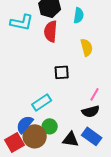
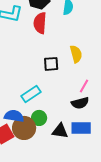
yellow semicircle: (87, 47) -> (76, 54), moved
blue semicircle: (25, 124) -> (14, 116), turned 60
blue rectangle: (92, 136) -> (81, 128), turned -36

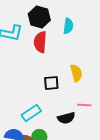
pink line: (84, 86) -> (84, 105), turned 64
black semicircle: (80, 103) -> (66, 118), moved

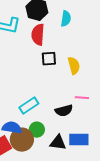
black square: (51, 83) -> (49, 59), moved

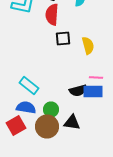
cyan rectangle: (29, 106) -> (29, 86), moved, turned 72
brown circle: (22, 140) -> (47, 126), moved
blue rectangle: (79, 140) -> (93, 92), moved

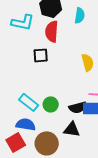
black square: (63, 38) -> (41, 55), moved
green circle: (51, 110) -> (51, 104), moved
black triangle: (72, 122) -> (72, 129), moved

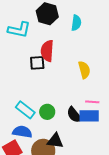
red semicircle: (52, 31) -> (47, 51), moved
black semicircle: (78, 107) -> (74, 115), turned 66
black triangle: (72, 129) -> (55, 141), moved

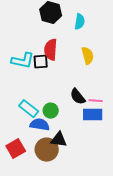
cyan L-shape: (19, 30) -> (23, 61), moved
yellow semicircle: (84, 70) -> (88, 56), moved
black semicircle: (74, 115) -> (78, 97), moved
blue semicircle: (22, 132) -> (40, 125), moved

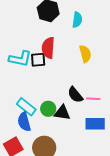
blue rectangle: (93, 115) -> (95, 124), moved
blue semicircle: (40, 125) -> (24, 122), moved, turned -114
black triangle: (59, 140) -> (62, 113), moved

